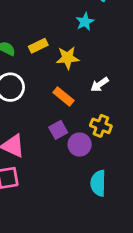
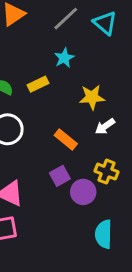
cyan star: (85, 22) -> (64, 58), moved
yellow star: (68, 58) -> (92, 97), moved

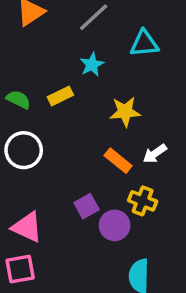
cyan triangle: (105, 23) -> (144, 44), moved, turned -45
white arrow: (105, 126) -> (155, 154), moved
orange rectangle: (66, 139) -> (118, 161), moved

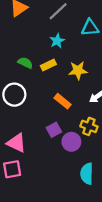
yellow rectangle: (60, 96) -> (48, 65), moved
green semicircle: (18, 99) -> (25, 63), moved
orange rectangle: (118, 161) -> (63, 101), moved

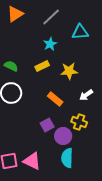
green semicircle: (25, 63) -> (11, 66), moved
pink triangle: (17, 143) -> (32, 161), moved
cyan semicircle: (87, 174) -> (67, 158), moved

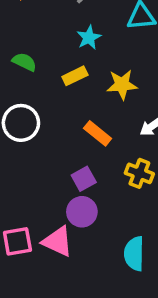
green semicircle: (11, 66) -> (24, 62), moved
purple circle: (63, 136) -> (82, 212), moved
cyan semicircle: (67, 158) -> (134, 254), moved

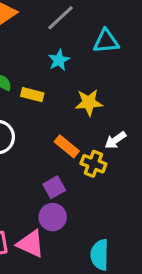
yellow rectangle: (75, 76) -> (32, 95), moved, turned 40
yellow cross: (139, 173) -> (93, 164), moved

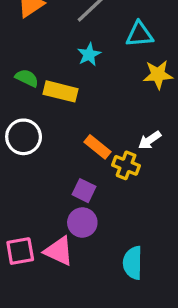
yellow rectangle: (32, 95) -> (60, 91), size x1.4
yellow star: (89, 102) -> (158, 75), moved
purple square: (54, 187) -> (84, 191), turned -35

